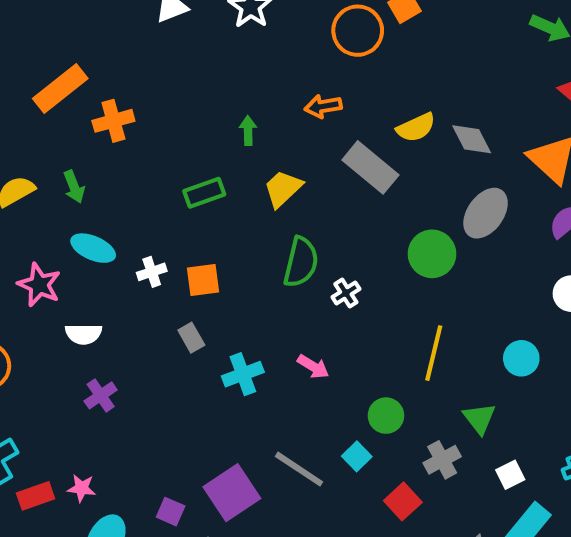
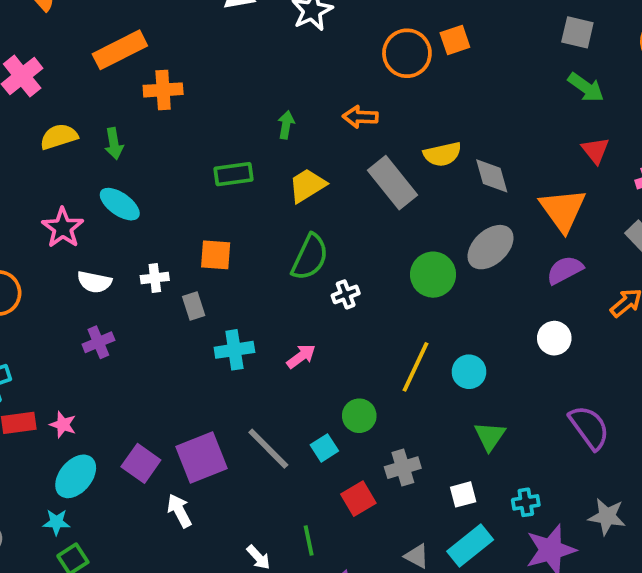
white cross: (152, 272) -> (155, 278), moved
cyan circle: (521, 358) -> (469, 372), moved
pink arrow: (313, 367) -> (301, 356), turned -80
green triangle: (479, 418) -> (490, 436), moved
purple square: (171, 512) -> (141, 463), size x1.4

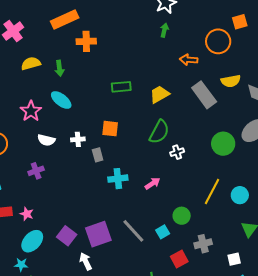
orange circle: (407, 53) -> (218, 41), moved
green arrow: (286, 125) -> (164, 30), moved
purple cross: (98, 342) -> (36, 171), moved

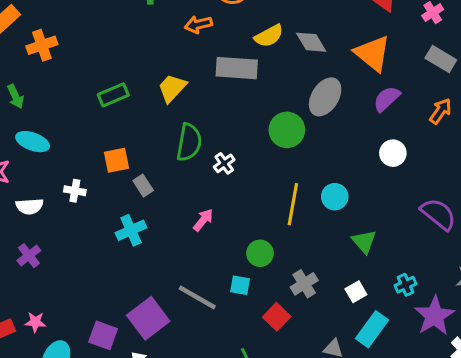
gray rectangle: (204, 95) -> (237, 68), turned -32
white cross: (78, 139) -> (75, 191), turned 32
gray rectangle: (98, 155) -> (143, 186), moved
cyan cross: (118, 179) -> (131, 230), moved
cyan square: (163, 232) -> (240, 285), turned -32

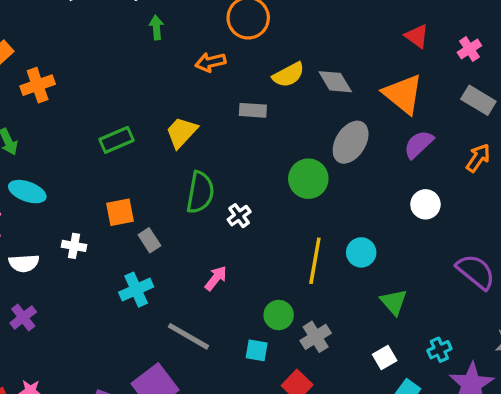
gray rectangle: (237, 68) -> (253, 110), size x0.6
gray cross: (304, 284) -> (316, 337), moved
gray line: (197, 297) -> (188, 336), moved

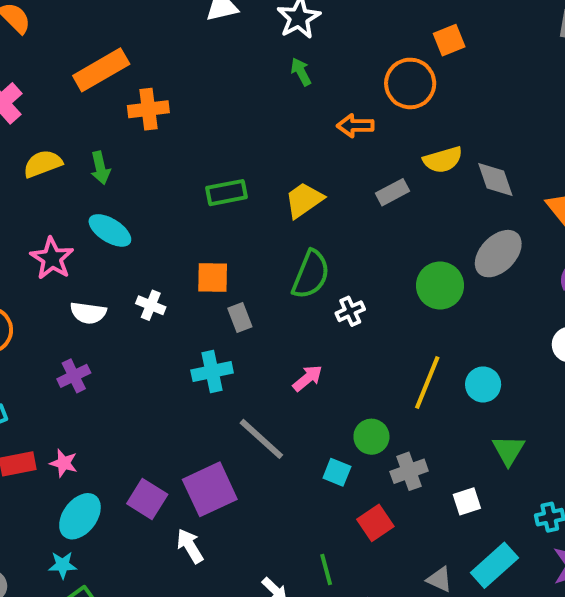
green arrow: (156, 28) -> (301, 72), turned -35
gray rectangle: (253, 110) -> (393, 192), turned -44
white square: (385, 358) -> (467, 501), moved

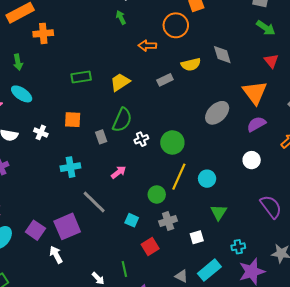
gray diamond: (495, 179) -> (222, 55), moved
green circle: (440, 286) -> (172, 142), moved
gray rectangle: (240, 317) -> (101, 137), moved
green circle: (371, 437) -> (157, 194), moved

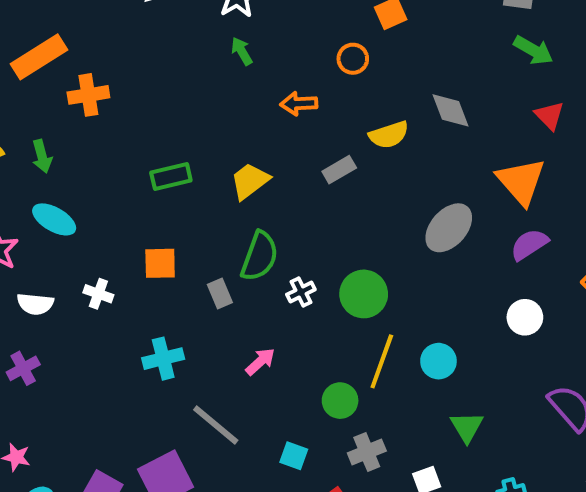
orange circle: (176, 25) -> (353, 59), size x0.6

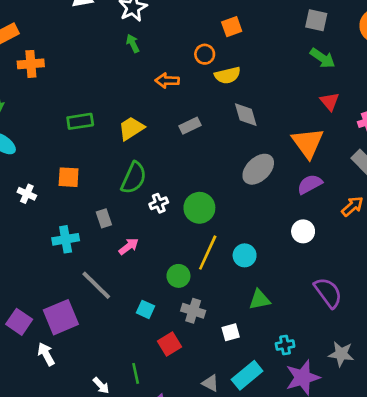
gray diamond: (450, 110) -> (246, 115), moved
yellow semicircle: (389, 135) -> (228, 75), moved
gray rectangle: (220, 293) -> (104, 218), moved
green triangle: (467, 427) -> (260, 300), turned 45
gray cross: (367, 452) -> (193, 311), turned 35

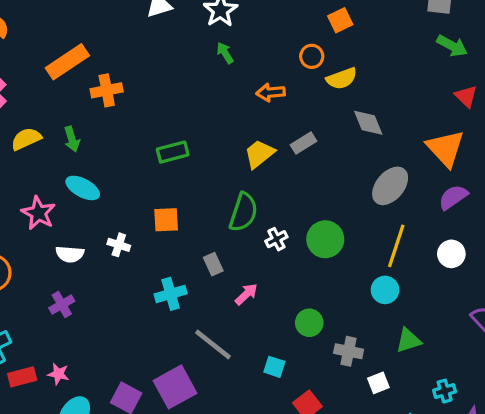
yellow trapezoid: (131, 128) -> (259, 154), moved
yellow line: (208, 253) -> (396, 246), moved
gray cross: (193, 311) -> (349, 351), moved

